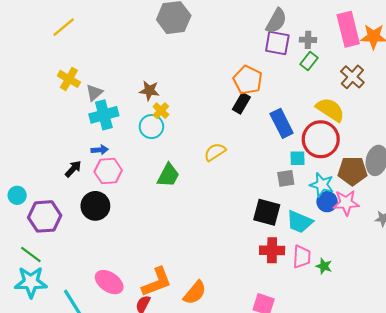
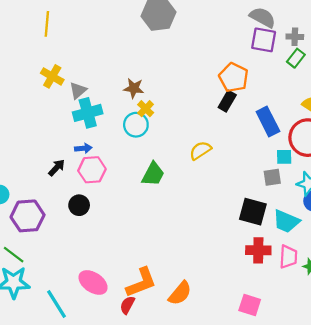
gray semicircle: (276, 21) -> (263, 17), turned -90
yellow line: (64, 27) -> (47, 24), turned -45
black circle: (95, 206) -> (79, 205), size x0.7

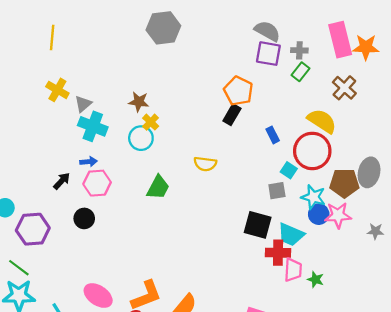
cyan cross: (88, 113) -> (93, 126), turned 36
blue rectangle: (268, 121) -> (273, 135), size x0.6
yellow semicircle: (200, 150) -> (205, 164), turned -140
cyan square: (284, 157) -> (289, 170), turned 35
red cross: (258, 250) -> (278, 253), moved

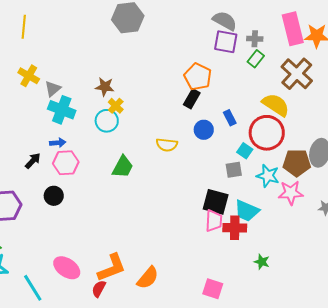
brown cross: (344, 88) -> (297, 74), size x1.4
blue circle: (319, 214) -> (204, 130), moved
pink trapezoid: (293, 270) -> (214, 221), moved
green star: (315, 279) -> (262, 262), moved

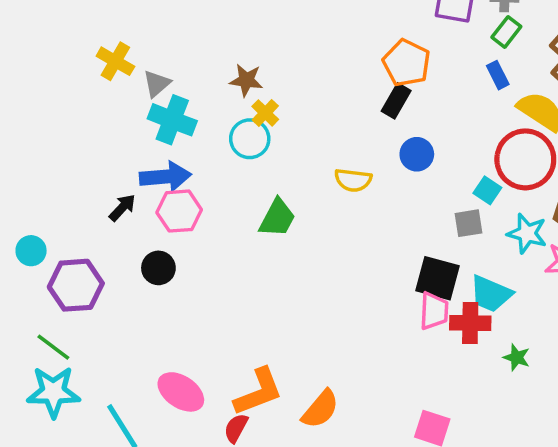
blue rectangle: (230, 118) -> (498, 75), moved
blue arrow: (58, 143) -> (165, 177), size x1.8
green star: (262, 262) -> (517, 357), moved

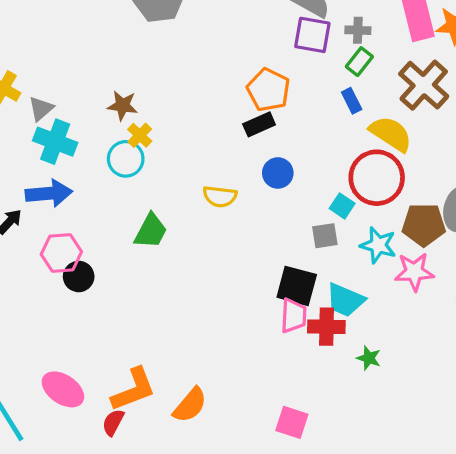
black rectangle: (396, 101) -> (259, 124), turned 36
pink hexagon: (179, 211) -> (61, 253), moved
black circle: (158, 268) -> (79, 276), moved

